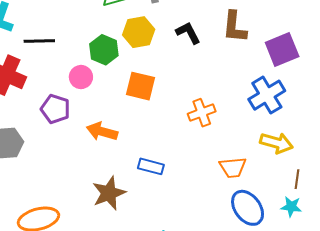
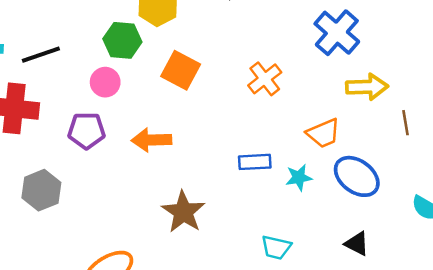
orange square: (140, 86) -> (181, 70), turned 32
blue rectangle: (151, 166) -> (255, 162), moved
cyan star: (291, 207) -> (299, 178), moved

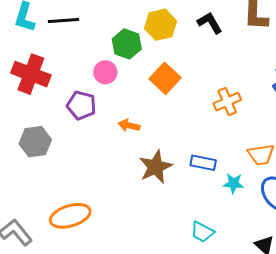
black line: (41, 55) -> (64, 21), moved
orange arrow: (151, 140) -> (129, 125), size x0.7
brown star: (183, 212) -> (156, 167), moved

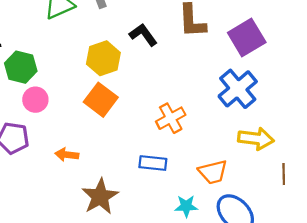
yellow hexagon: (160, 25) -> (103, 58), moved
green hexagon: (127, 44) -> (21, 67), moved
blue rectangle: (203, 163) -> (153, 163), moved

